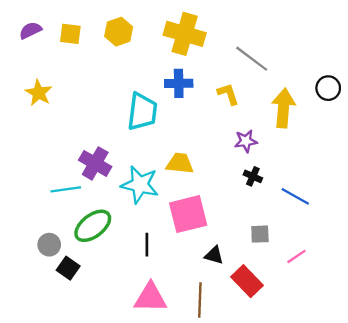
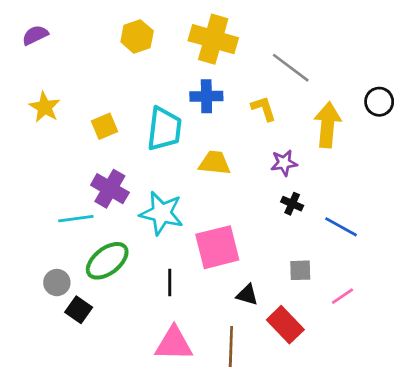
yellow square: (70, 34) -> (104, 126), moved, turned -30
yellow trapezoid: (180, 163) -> (215, 163), moved

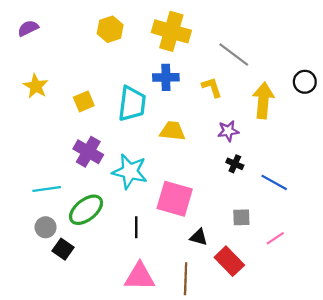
cyan line: (76, 219) -> (47, 189), moved
pink square: (217, 247) -> (175, 199), turned 30

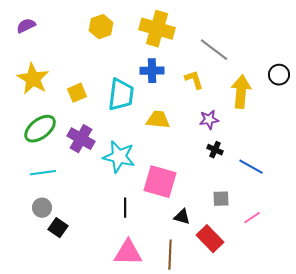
yellow star: (36, 86) -> (33, 79), size x1.4
green ellipse: (86, 210) -> (40, 129), moved

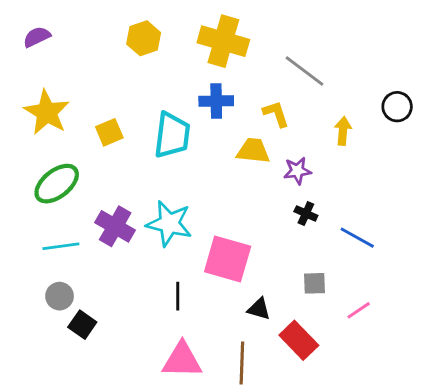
yellow arrow: (241, 92) -> (343, 131), size x0.6
yellow trapezoid: (158, 120) -> (253, 151), moved
purple cross: (81, 139) -> (115, 226), moved

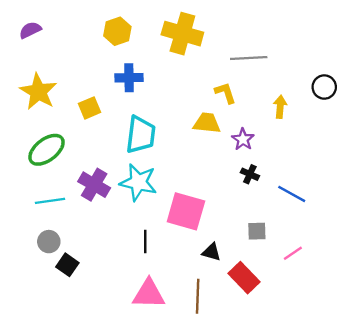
gray line: (305, 71) -> (249, 58), turned -40
blue cross: (216, 101) -> (129, 78), moved
cyan trapezoid: (172, 135) -> (141, 135), moved
purple star: (297, 171) -> (243, 139), turned -30

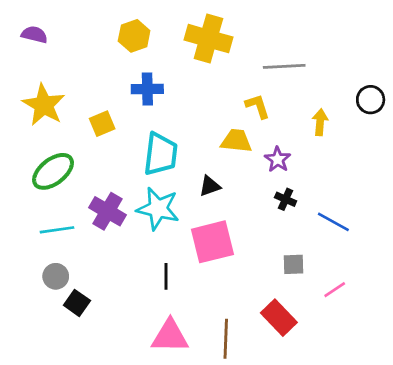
purple semicircle: (30, 30) -> (34, 35), turned 40
pink square: (186, 211) -> (212, 242), turned -30
black triangle: (212, 252) -> (210, 186), moved, turned -36

